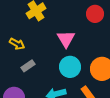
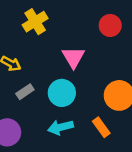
cyan circle: (70, 67) -> (62, 93), moved

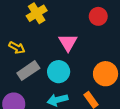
gray rectangle: (25, 92) -> (28, 71), size x1.5

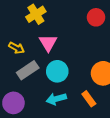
pink triangle: (68, 42) -> (48, 43), moved

